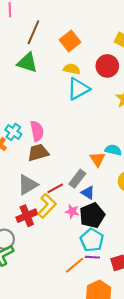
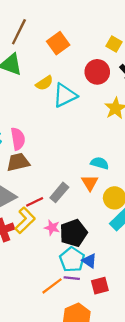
yellow semicircle: (72, 69) -> (44, 83), moved, turned 133
orange triangle: (97, 159) -> (90, 183), moved
blue triangle: (88, 193) -> (89, 261), moved

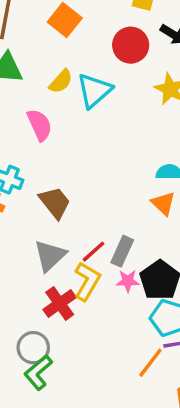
pink semicircle: (18, 139) -> (40, 125), moved
brown trapezoid: (18, 162) -> (55, 202), turned 80
gray rectangle: (59, 192) -> (122, 251), moved

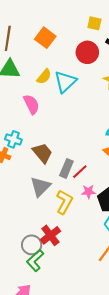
gray rectangle: (122, 251) -> (66, 168), moved
red line: (93, 252) -> (80, 172), moved
pink star: (128, 281) -> (88, 192), moved
red cross: (60, 303) -> (50, 235), moved

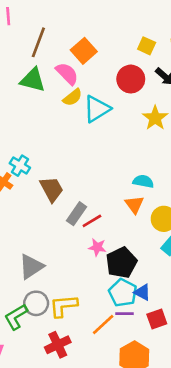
pink semicircle: (31, 104) -> (67, 74), moved, turned -30
gray triangle: (40, 187) -> (31, 267), moved
yellow L-shape: (64, 202) -> (63, 306), moved, turned -135
red cross: (50, 235) -> (58, 345), moved
gray circle: (32, 245) -> (36, 303), moved

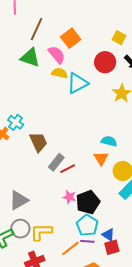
yellow semicircle: (73, 97) -> (60, 73), turned -133
pink star: (97, 247) -> (69, 197), moved
blue triangle: (142, 292) -> (108, 235), moved

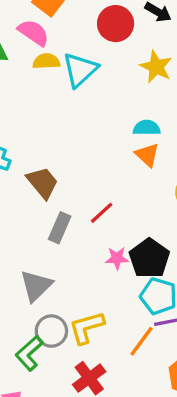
cyan semicircle: (109, 141) -> (147, 128), moved
orange triangle: (101, 158) -> (147, 155), moved
gray rectangle: (56, 162) -> (60, 228), moved

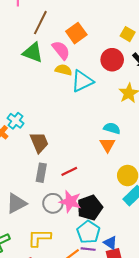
gray rectangle: (60, 228) -> (41, 173), turned -30
pink star: (117, 258) -> (70, 202), size x1.5
gray circle: (51, 331) -> (53, 203), moved

